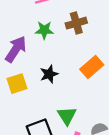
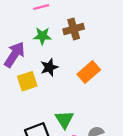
black star: (49, 74) -> (49, 67), moved
yellow square: (17, 84) -> (27, 81), moved

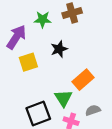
black star: (49, 67) -> (59, 49), moved
orange rectangle: (89, 72) -> (83, 80), moved

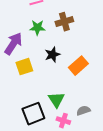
orange rectangle: (83, 80) -> (78, 66), moved

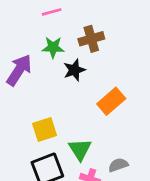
black star: (52, 55) -> (74, 70), moved
yellow square: (24, 67) -> (45, 130), moved

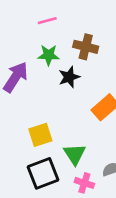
brown cross: (91, 39) -> (86, 47), turned 30

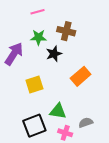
yellow square: (40, 135) -> (34, 85), moved
green triangle: (75, 154) -> (58, 111), turned -48

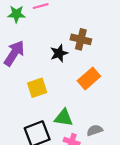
brown cross: (66, 31) -> (81, 39), moved
green star: (38, 37) -> (16, 14), moved

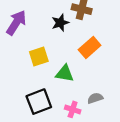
green triangle: (64, 118) -> (65, 73), moved

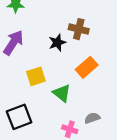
green triangle: (65, 73) -> (62, 93), turned 30
black square: (39, 102) -> (19, 117), moved

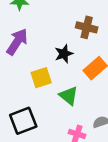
black star: (57, 43) -> (64, 54), moved

